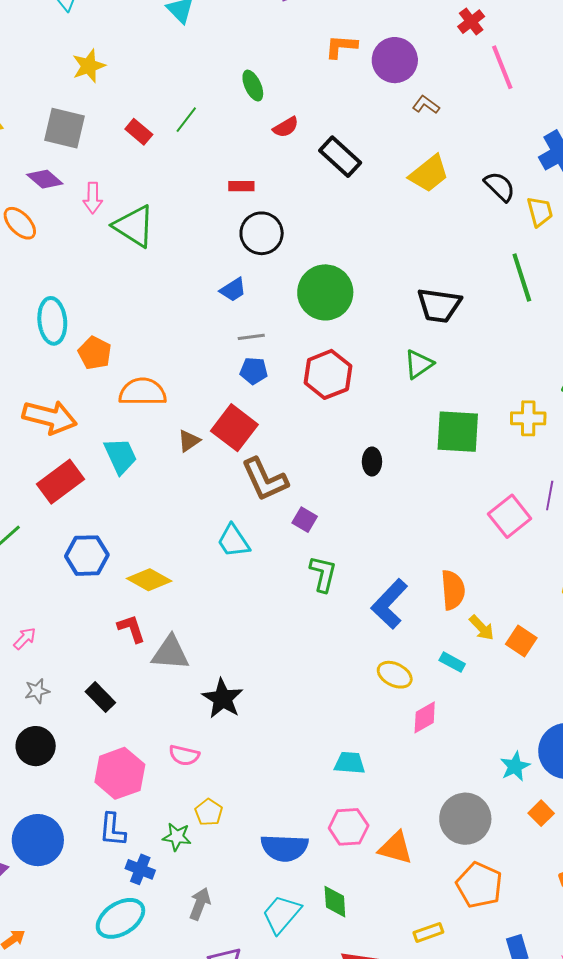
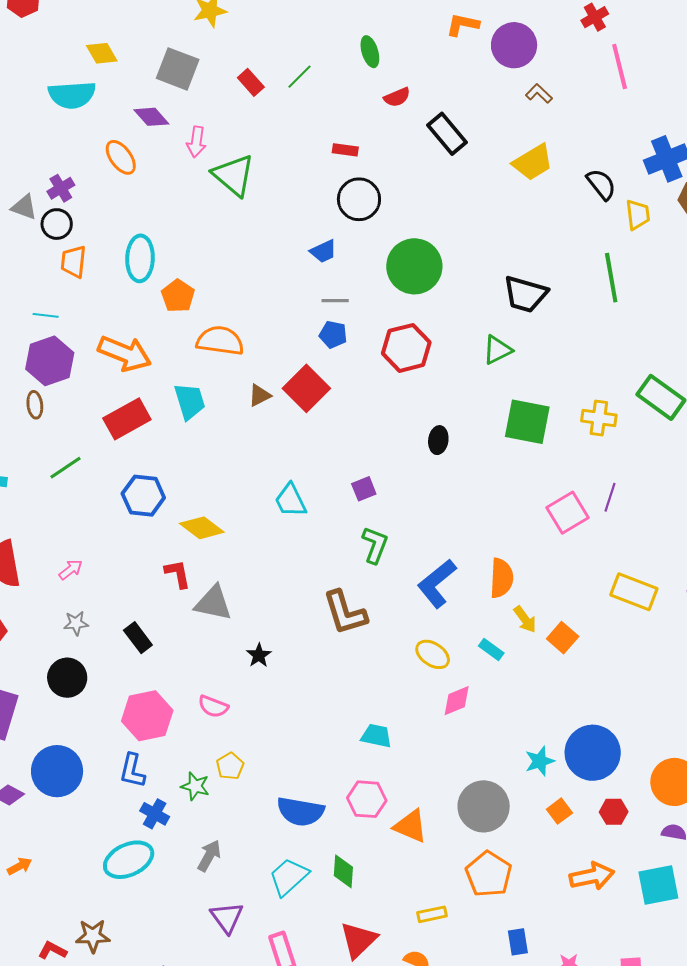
brown L-shape: (265, 479) -> (345, 613), moved
purple square: (305, 520) -> (364, 489), turned 30
black star: (223, 699) -> (259, 655), size x0.6

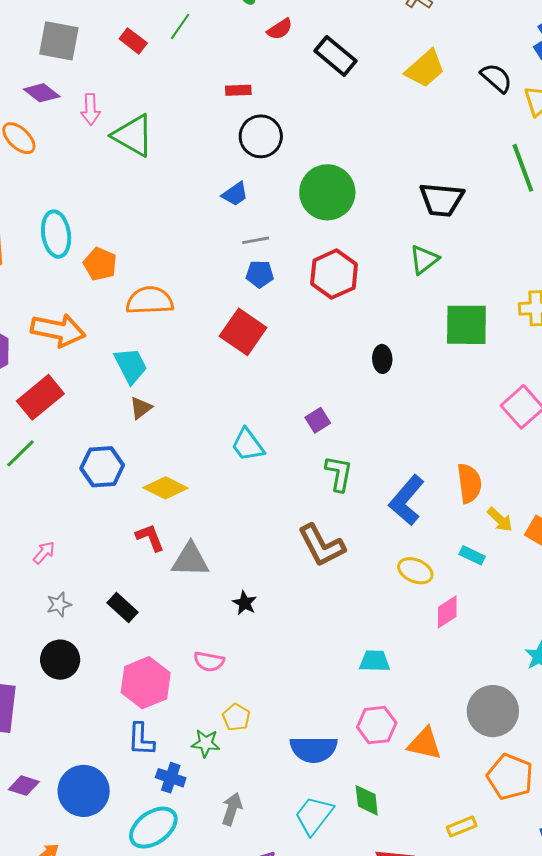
brown triangle: (260, 395) -> (141, 408), moved
red rectangle: (127, 419) -> (40, 397), moved
blue circle: (57, 771) -> (84, 791), moved

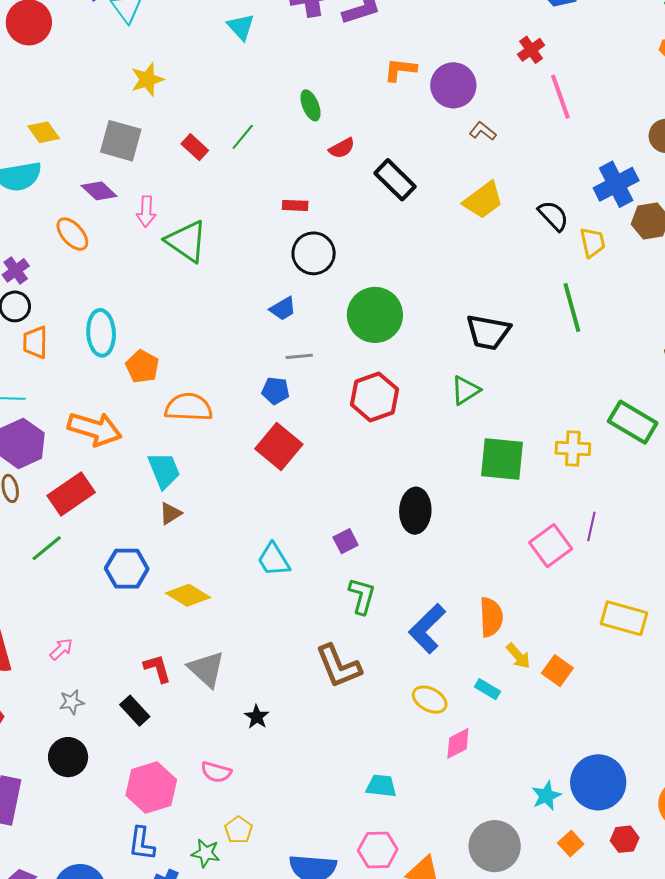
blue pentagon: (260, 274) -> (275, 391), moved
black ellipse: (382, 359) -> (415, 511), moved, size x1.6
red L-shape: (150, 538) -> (157, 668), moved
gray triangle: (190, 560) -> (206, 669), turned 36

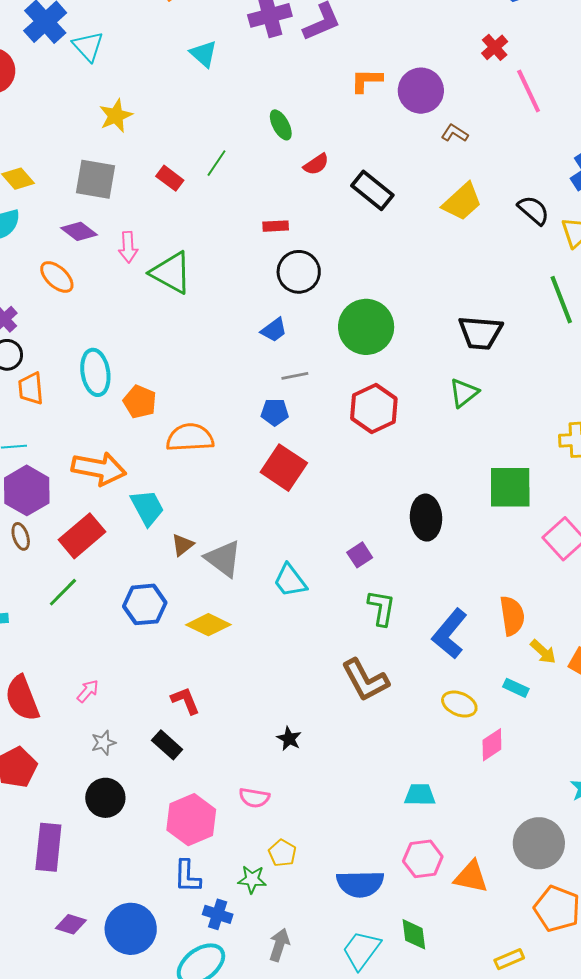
green square: (502, 459) -> (510, 487), moved
cyan trapezoid: (164, 470) -> (147, 508), moved
gray triangle: (206, 669) -> (223, 559), moved

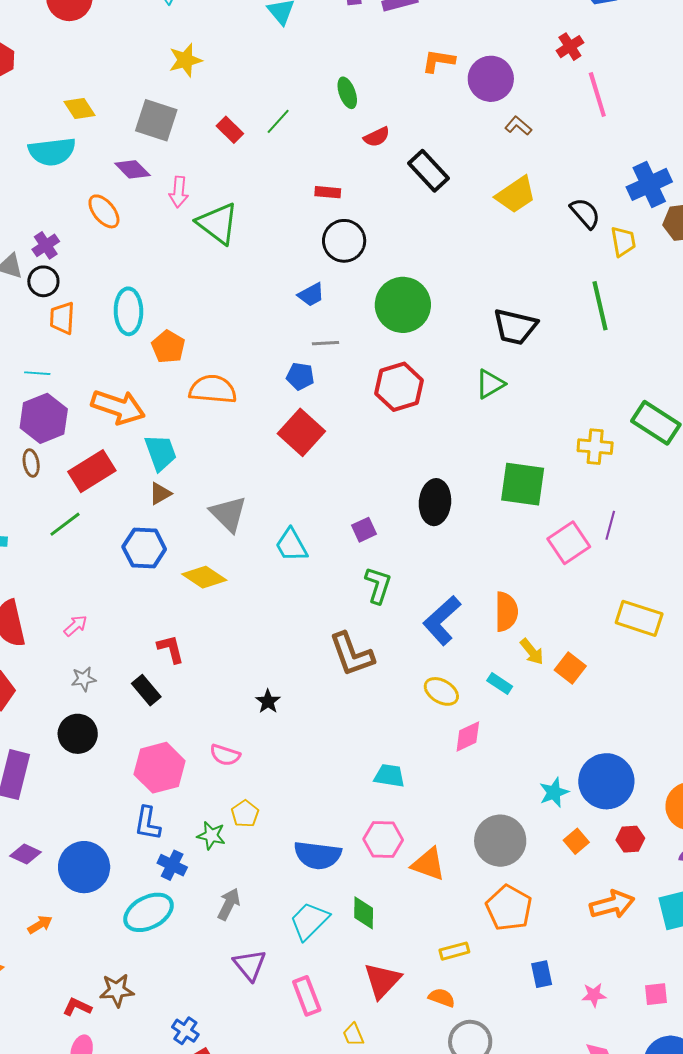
brown triangle: (183, 545) -> (160, 494), moved

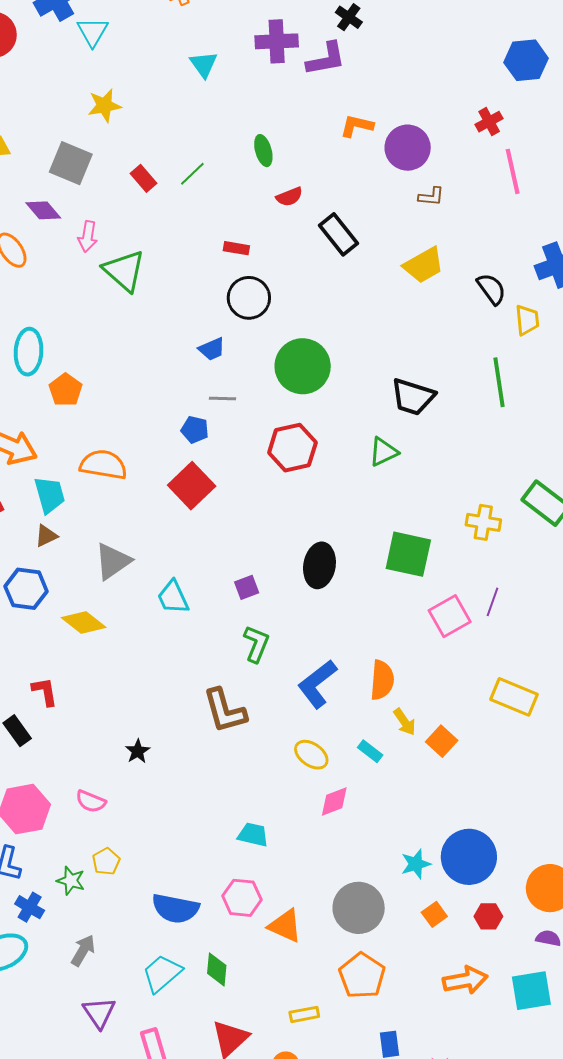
brown L-shape: (518, 126) -> (431, 197), turned 140
orange semicircle: (213, 389) -> (103, 465), moved
gray triangle: (228, 514) -> (113, 561), turned 36

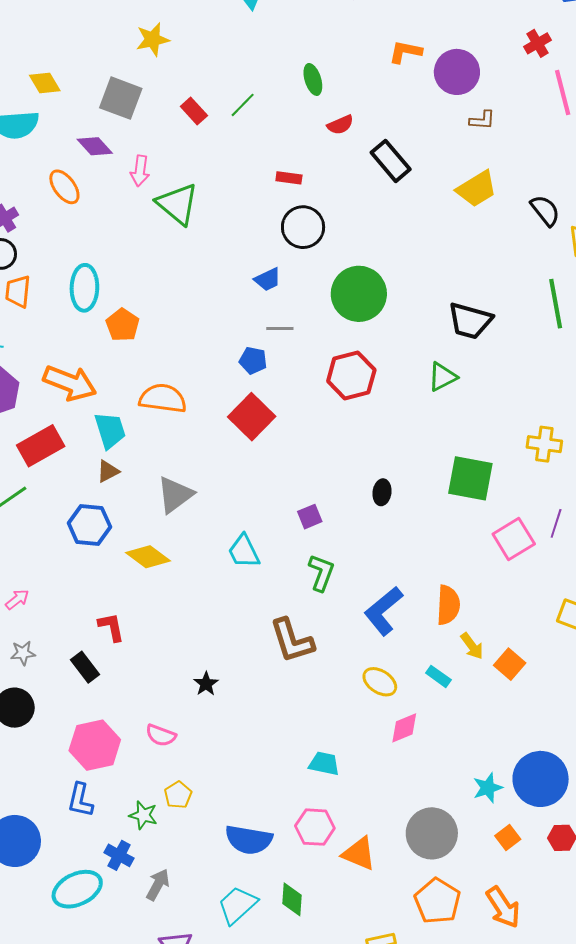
black ellipse: (319, 565) -> (382, 492), size x0.6
cyan trapezoid: (173, 597) -> (244, 551), moved
blue cross: (30, 907) -> (119, 855), moved
orange arrow: (465, 980) -> (503, 907), moved, turned 69

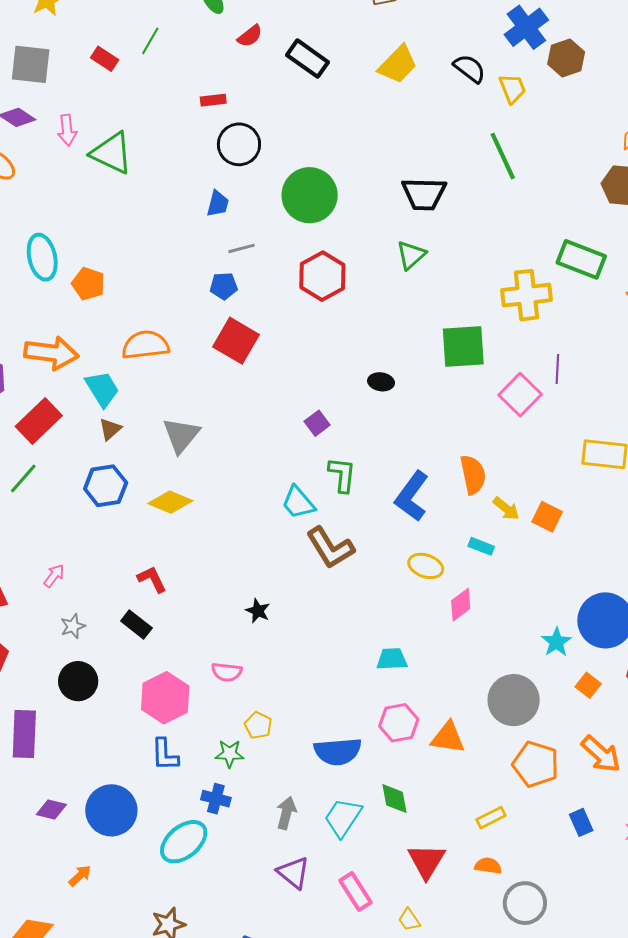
blue trapezoid: (268, 279) -> (218, 204), turned -36
yellow cross: (544, 444) -> (526, 295), size x1.4
black ellipse: (382, 492) -> (381, 382), turned -75
cyan trapezoid: (244, 551) -> (298, 503), moved
gray arrow: (158, 885) -> (286, 813), moved

